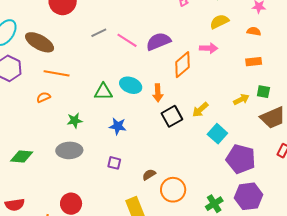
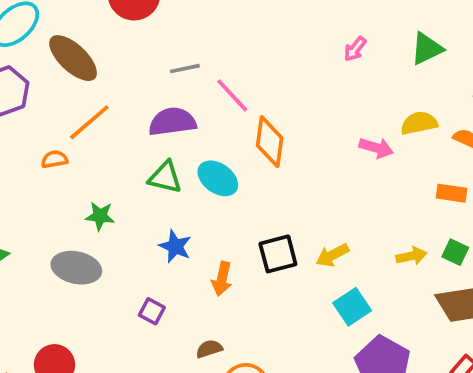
yellow semicircle: (219, 22) -> (419, 123), moved
purple semicircle: (158, 41) -> (172, 122), moved
orange diamond: (182, 65) -> (270, 142), moved, turned -56
orange line: (57, 73) -> (89, 122), turned -65
orange arrow: (158, 93) -> (222, 279), moved

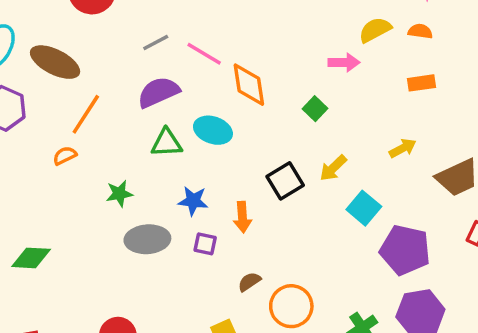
green square: (455, 252) -> (315, 109), moved, turned 35
gray ellipse: (76, 268) -> (147, 239), moved
purple square: (152, 311) -> (205, 244), moved

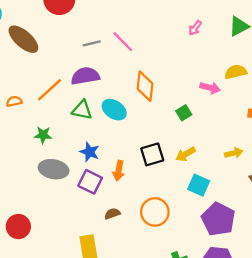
pink line: (204, 54) -> (123, 42), moved
orange line: (86, 114) -> (50, 90), moved
cyan square: (364, 208) -> (199, 185), turned -30
purple square: (205, 244) -> (90, 182), size x1.5
orange circle: (291, 306) -> (155, 212), moved

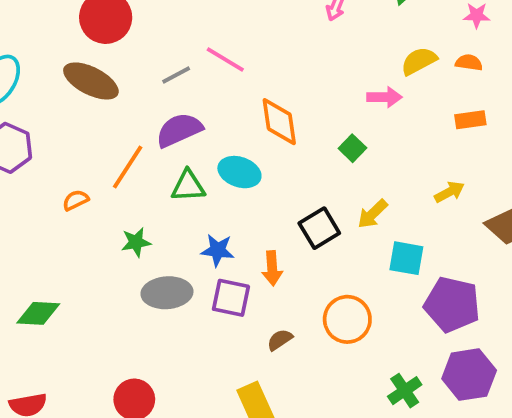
brown ellipse: (23, 39) -> (91, 81), moved

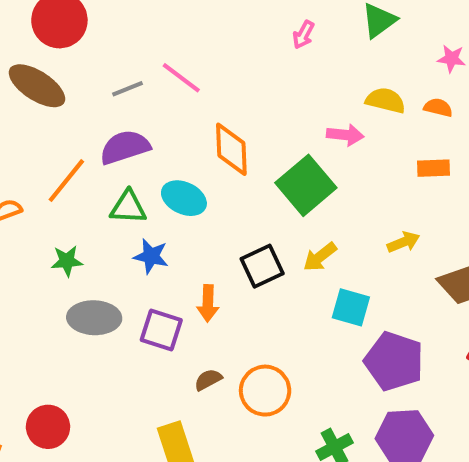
yellow semicircle: (419, 61) -> (385, 100), turned 36
green square: (352, 148) -> (306, 185), size x2.0
blue star: (218, 250) -> (151, 256), moved
orange circle: (347, 319) -> (265, 391), moved

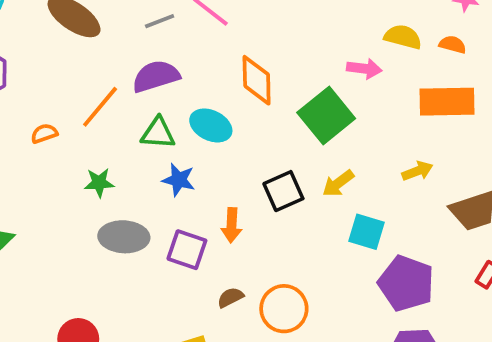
orange rectangle: (433, 168) -> (447, 102), size x1.8

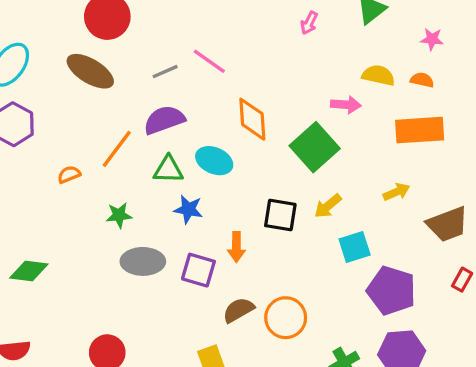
black square: (283, 191) -> (280, 215), turned 36
cyan square: (366, 232) -> (355, 247), turned -32
brown semicircle: (230, 297) -> (238, 310), size x1.4

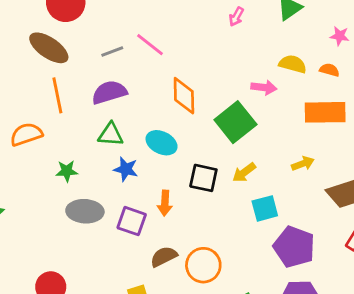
orange line: (117, 149) -> (57, 95), moved, turned -52
cyan ellipse: (214, 161) -> (162, 143), moved
orange semicircle: (69, 174) -> (26, 134), size x1.6

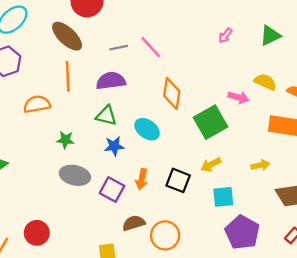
blue star: (126, 169) -> (114, 146), turned -30
black square: (203, 178) -> (178, 180), moved

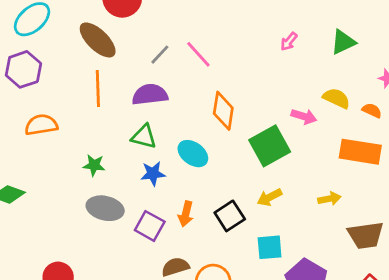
gray line: (119, 48) -> (160, 55), turned -36
orange semicircle: (37, 104) -> (41, 125), moved
black square: (178, 180) -> (230, 216), turned 35
cyan square: (223, 197) -> (270, 247), moved

